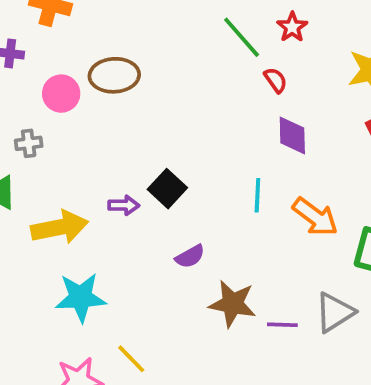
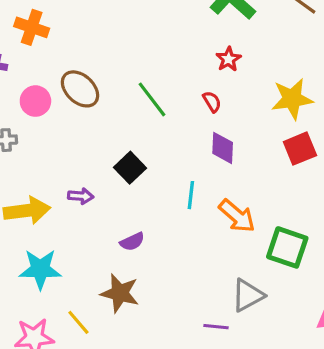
green line: (242, 37) -> (152, 99), moved
brown ellipse: (114, 75) -> (80, 89), turned 42
black square: (167, 189) -> (130, 168), moved
brown star: (233, 304) -> (120, 293), moved
purple line: (282, 325) -> (216, 327), moved

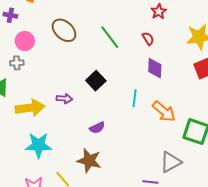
pink circle: (35, 101) -> (25, 41), moved

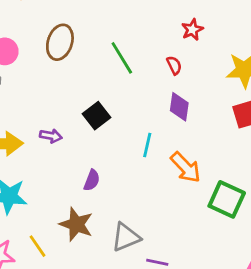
brown ellipse: (64, 30) -> (60, 42), turned 60
purple semicircle: (97, 128) -> (92, 180), turned -49
gray triangle: (171, 162) -> (126, 237), moved

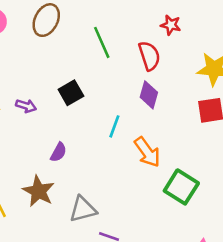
red star: (192, 30) -> (171, 25), turned 30
red semicircle: (174, 65) -> (149, 56), size x1.6

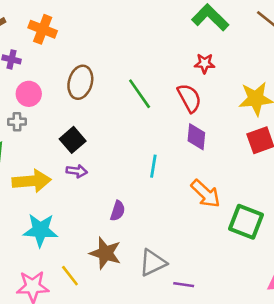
black square: (71, 93) -> (73, 140), moved
cyan line: (114, 126) -> (153, 166), moved

